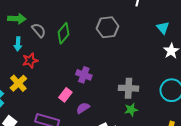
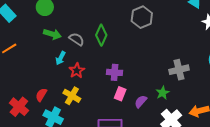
green arrow: (17, 19) -> (52, 34), turned 30
cyan arrow: (18, 44) -> (60, 58), turned 40
purple cross: (84, 75) -> (115, 72), moved
green star: (131, 110) -> (163, 93), moved

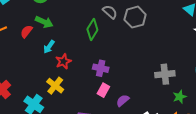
gray semicircle: (77, 39) -> (110, 12), moved
green star: (163, 93) -> (180, 97), moved
red semicircle: (41, 95) -> (26, 32), moved

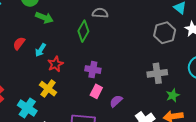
gray semicircle: (110, 12) -> (100, 13), turned -35
gray hexagon: (135, 17) -> (165, 33), moved
green arrow: (44, 22) -> (44, 18), moved
red semicircle: (26, 32) -> (19, 43), moved

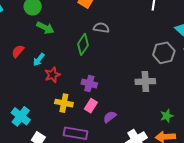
gray cross: (157, 73) -> (145, 81), moved
yellow cross: (48, 89) -> (64, 103), moved, turned -30

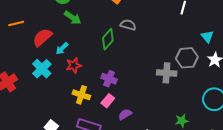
red semicircle: (18, 51) -> (42, 37), size x1.5
gray cross: (145, 81) -> (167, 73), moved
cyan cross: (21, 116) -> (42, 69), moved

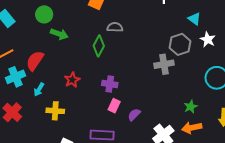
cyan arrow: (62, 48) -> (39, 89), moved
cyan cross: (42, 69) -> (15, 77), moved, turned 36
yellow cross: (81, 95) -> (55, 111), moved

